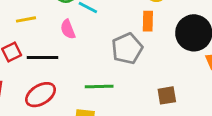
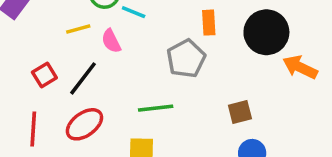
yellow line: (26, 19) -> (78, 29), moved
black line: (43, 58) -> (83, 78), turned -48

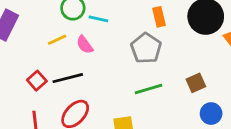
black line: (83, 78) -> (68, 78), turned 48
green line: (156, 108) -> (148, 89), moved

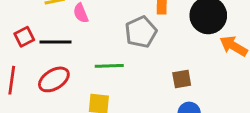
green line: (148, 89) -> (109, 66), moved

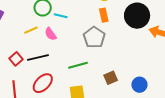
brown square: (182, 79) -> (111, 78), moved

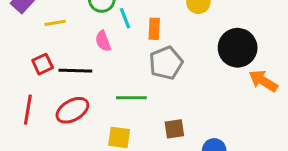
orange rectangle: (104, 15) -> (154, 29), moved
cyan line: (61, 16) -> (125, 18), turned 40
yellow line: (31, 30) -> (55, 23), moved

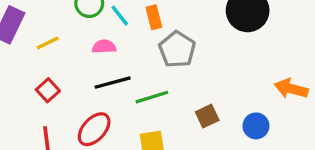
pink semicircle: (103, 41) -> (104, 47), turned 125
black line: (75, 71) -> (113, 83), moved
orange arrow: (263, 81) -> (291, 89), moved

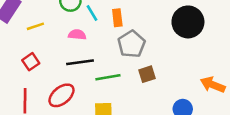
brown square: (207, 116) -> (147, 74), moved

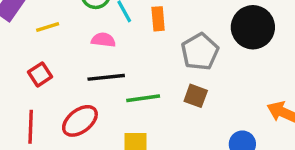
gray pentagon: (131, 44) -> (200, 52), moved
brown square: (147, 74) -> (196, 96), turned 36

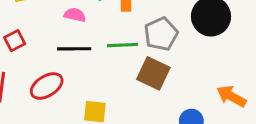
brown square: (196, 96) -> (153, 73), size x1.5
green line: (143, 98) -> (123, 45), moved

